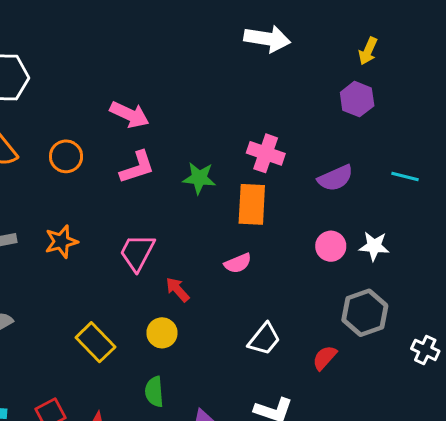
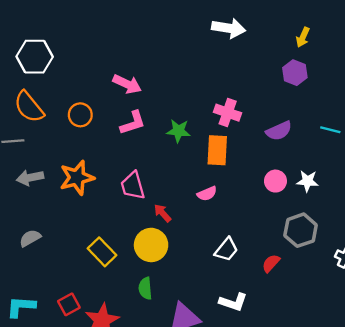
orange star: (61, 242) -> (77, 178), size x1.4
pink trapezoid: (137, 252) -> (133, 186), turned -44
yellow circle: (162, 333) -> (151, 245), size x1.5

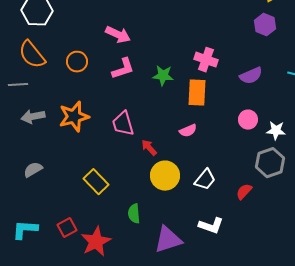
white star: (307, 181) -> (276, 131), moved
yellow circle: (151, 245) -> (165, 176), moved

